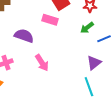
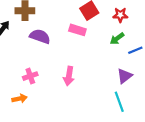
purple semicircle: (24, 36) -> (40, 36), moved
pink arrow: (42, 63) -> (69, 76), turned 42

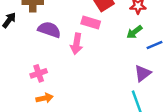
pink arrow: (69, 76) -> (77, 44), moved
orange arrow: (20, 99) -> (45, 98), moved

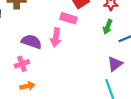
purple semicircle: (49, 30) -> (31, 42), moved
green arrow: (134, 32) -> (108, 27), turned -32

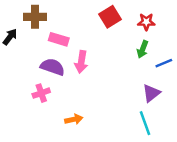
pink rectangle: (68, 18) -> (59, 39), moved
orange arrow: (27, 86) -> (74, 119), moved

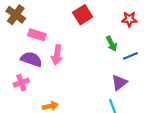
brown cross: (35, 17) -> (16, 15), turned 36
red star: (146, 22) -> (129, 19), moved
green arrow: (143, 49) -> (112, 44), turned -48

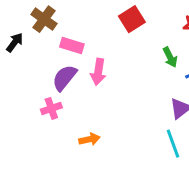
purple semicircle: (31, 59) -> (65, 78), turned -70

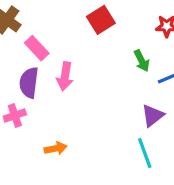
pink rectangle: (72, 45) -> (37, 48), turned 30
purple semicircle: (65, 78) -> (29, 83), turned -32

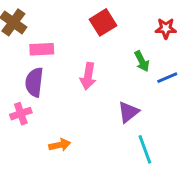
pink rectangle: (37, 48) -> (42, 49), turned -50
pink arrow: (65, 76) -> (88, 76), moved
purple triangle: (153, 115) -> (128, 112), moved

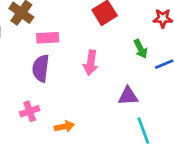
purple triangle: (128, 112) -> (128, 96), turned 35
pink cross: (21, 114) -> (30, 111), moved

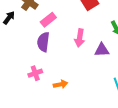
pink rectangle: (48, 38) -> (48, 20), turned -35
purple triangle: (128, 96) -> (102, 50), moved

